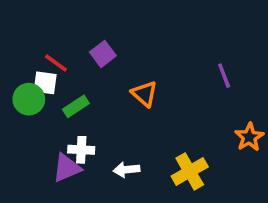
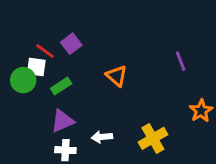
purple square: (103, 54) -> (71, 44), moved
white cross: (81, 150) -> (65, 150), moved
purple triangle: (67, 168) -> (63, 121), moved

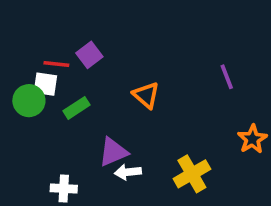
red line: (45, 51) -> (56, 64), turned -30
purple triangle: (63, 121) -> (113, 152), moved
white cross: (65, 150) -> (64, 189), moved

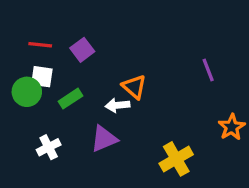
red line: (56, 64) -> (40, 45), moved
white arrow: (128, 172) -> (117, 105), moved
white cross: (64, 189) -> (49, 147), moved, turned -30

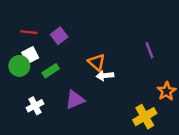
white square: (42, 77) -> (30, 55), turned -35
white arrow: (117, 105) -> (105, 76), moved
yellow cross: (176, 159) -> (145, 117), moved

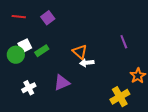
red line: (29, 32) -> (19, 17), moved
purple square: (59, 36) -> (48, 18), moved
green rectangle: (51, 71) -> (42, 51), moved

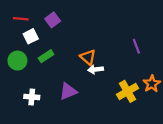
white square: (25, 46) -> (31, 36), moved
white cross: (29, 88) -> (32, 97), turned 32
yellow cross: (120, 97) -> (128, 91), moved

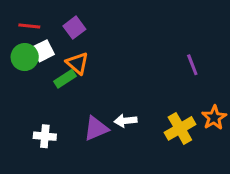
orange triangle: (88, 57) -> (77, 63), moved
green circle: (17, 61) -> (25, 57), moved
white arrow: (96, 69) -> (126, 121), moved

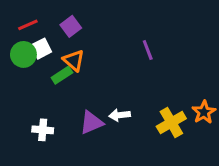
red line: (29, 26) -> (28, 25), turned -30
purple line: (192, 65) -> (148, 50), moved

